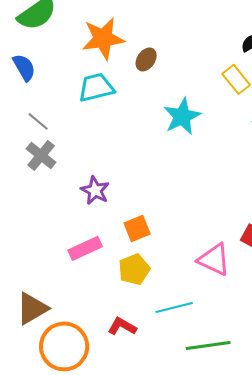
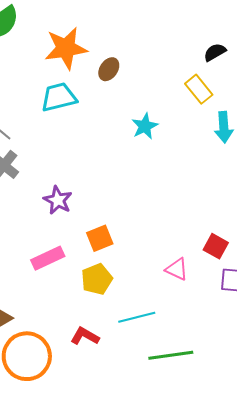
cyan star: (182, 116) -> (145, 126), size x0.7
pink triangle: (214, 259) -> (177, 269), size x0.7

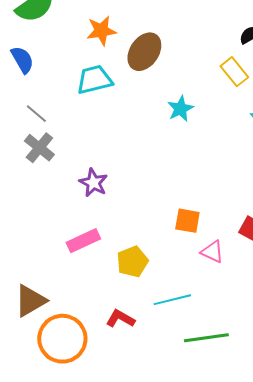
orange star: (66, 48) -> (101, 31), size x0.7
brown ellipse: (109, 69) -> (144, 52), size x1.6
orange square: (100, 238) -> (187, 221), moved, turned 32

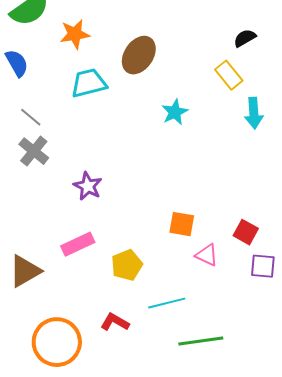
orange star: (101, 31) -> (75, 34), moved
brown triangle: (30, 301) -> (25, 271), moved

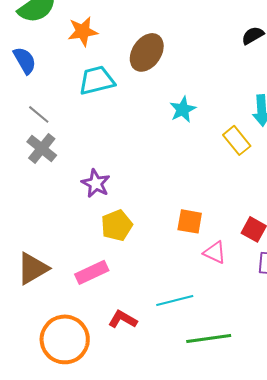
yellow rectangle: (229, 75) -> (237, 140), moved
pink rectangle: (78, 244) -> (92, 272), moved
yellow pentagon: (127, 265) -> (117, 225), moved

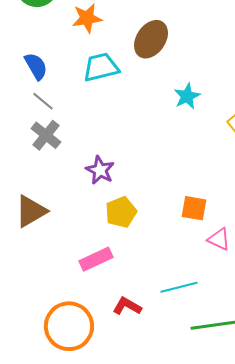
blue semicircle: (25, 60) -> (36, 66), moved
brown triangle: (33, 268) -> (31, 211), moved

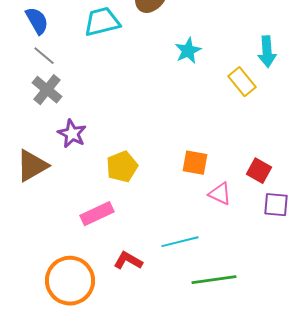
purple star: (100, 170) -> (72, 134), moved

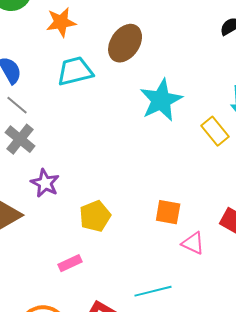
cyan star: (188, 51) -> (161, 100), size x1.6
pink rectangle: (97, 214) -> (70, 263), size x0.7

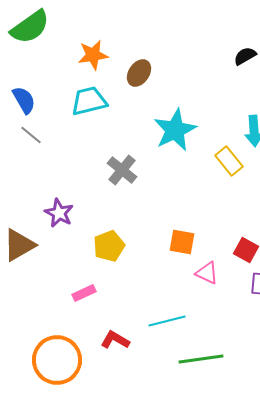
orange star: (61, 22) -> (93, 55), moved
brown ellipse: (125, 43) -> (139, 73), size x0.7
gray cross: (20, 139) -> (122, 170), moved

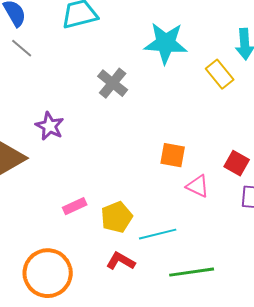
cyan star: (175, 130) -> (166, 43), turned 30
yellow pentagon: (109, 246) -> (117, 217), moved
red L-shape: (115, 340) -> (121, 261), moved

